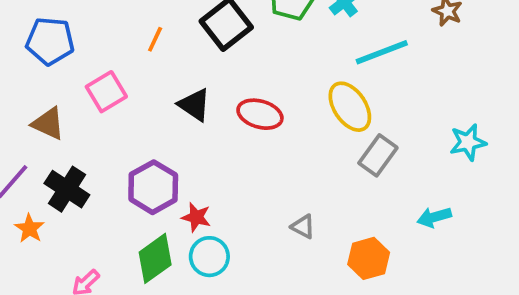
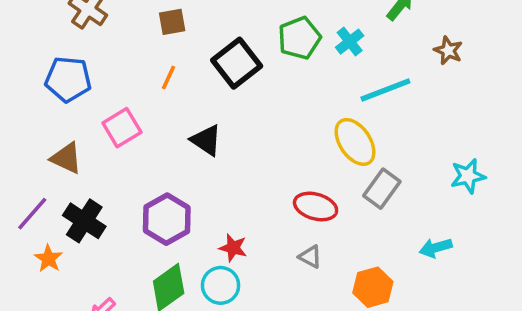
red ellipse: (260, 114) -> (316, 207), moved
red star: (196, 217) -> (233, 248), moved

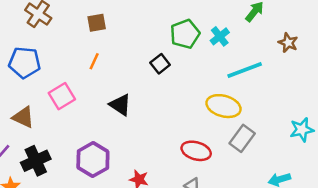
black square: (237, 63) -> (160, 64), moved, size x0.6
yellow ellipse: (355, 142) -> (223, 106), turned -40
black cross: (84, 221) -> (36, 161), turned 32

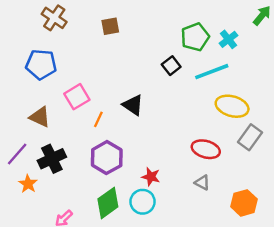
orange line: (94, 61) -> (98, 119), moved
cyan line: (245, 70) -> (212, 72), moved

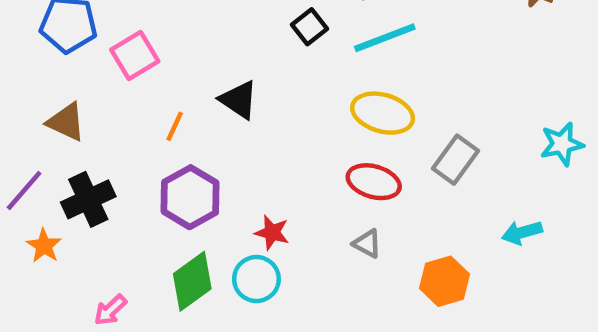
pink square: (77, 97) -> (135, 56), moved
yellow ellipse: (232, 106) -> (383, 113), moved

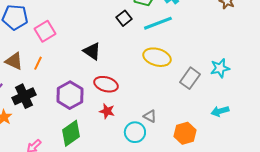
orange line: (175, 126) -> (38, 63), moved
cyan star: (562, 144) -> (220, 68), moved
red ellipse: (374, 182) -> (106, 84), moved
cyan circle: (256, 279) -> (135, 132), moved

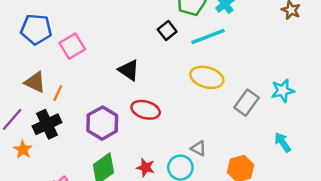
orange line: (38, 63) -> (58, 93), moved
red star: (107, 111) -> (146, 168), moved
cyan arrow: (220, 111) -> (283, 142), turned 72

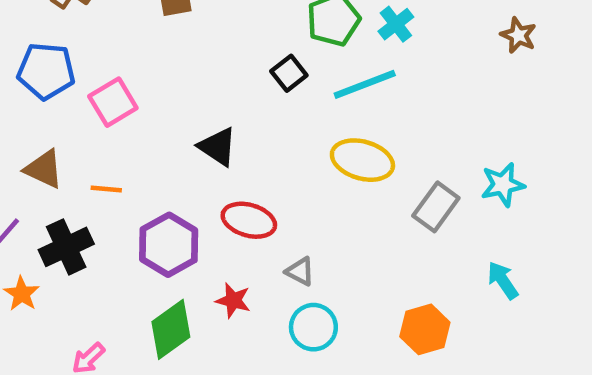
orange line: (58, 93) -> (106, 189), moved, turned 70
gray triangle: (198, 148) -> (300, 271), moved
red star: (146, 168) -> (233, 300), moved

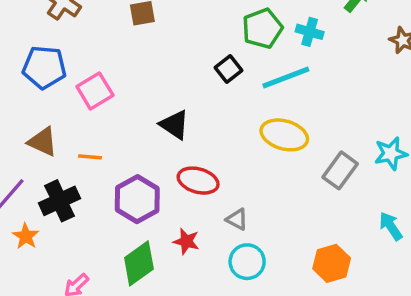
cyan cross: (396, 24) -> (310, 32), turned -36

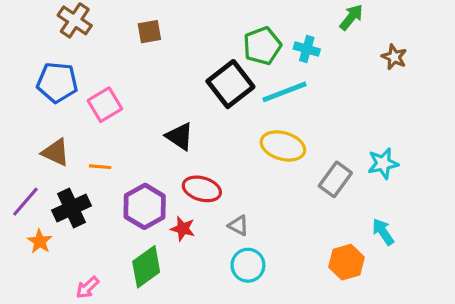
black square: (229, 69) -> (230, 84), size x1.8
red star: (186, 241) -> (183, 229), moved
orange hexagon: (332, 263) -> (346, 262), moved

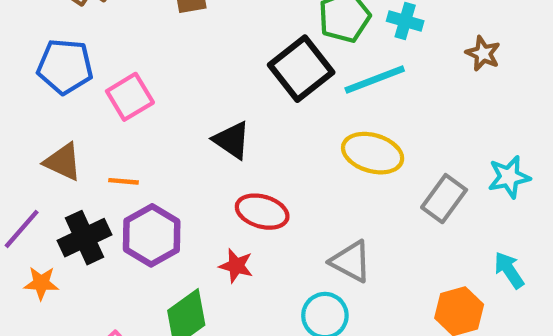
brown star: (394, 57) -> (483, 53), moved
purple hexagon: (145, 206) -> (152, 235), moved
gray triangle: (238, 225) -> (351, 261), moved, size x1.5
orange star: (40, 241) -> (41, 283), turned -30

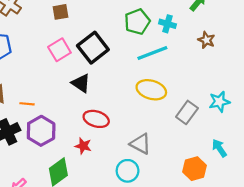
black square: (301, 69) -> (93, 48), moved
pink square: (130, 97) -> (59, 50), moved

